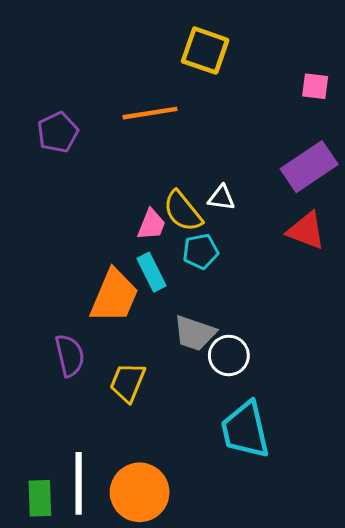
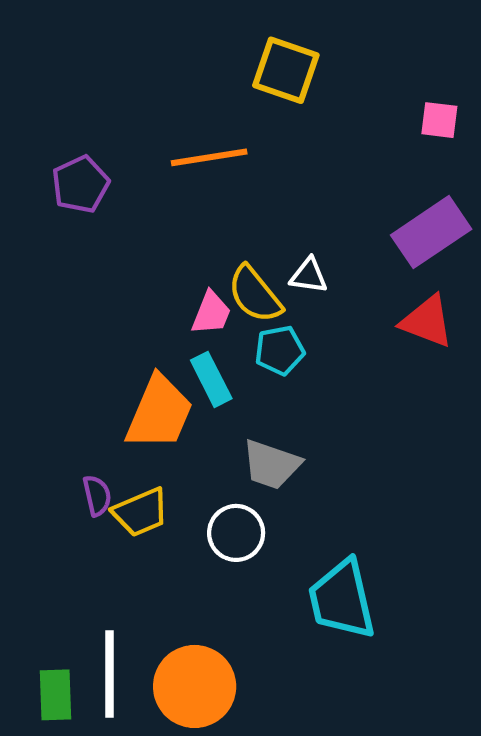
purple semicircle: (70, 355) -> (97, 496), size x0.7
white circle: (229, 355) -> (236, 533), moved
yellow trapezoid: (128, 382) -> (141, 512), moved, turned -135

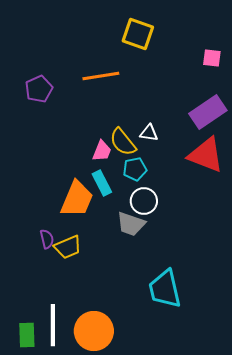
red triangle: (427, 321) -> (206, 155), size x1.4
white circle: (236, 533) -> (144, 201), moved

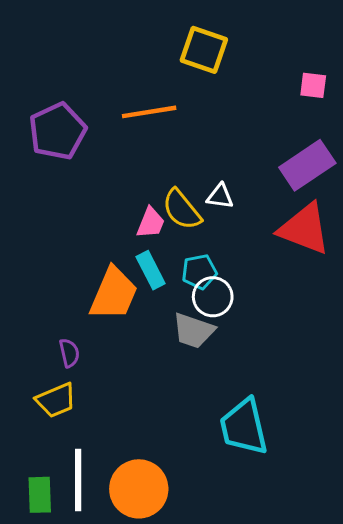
purple pentagon: (39, 89) -> (57, 131), size x1.4
cyan pentagon: (135, 169) -> (199, 272), moved
yellow trapezoid: (68, 247) -> (56, 400), moved

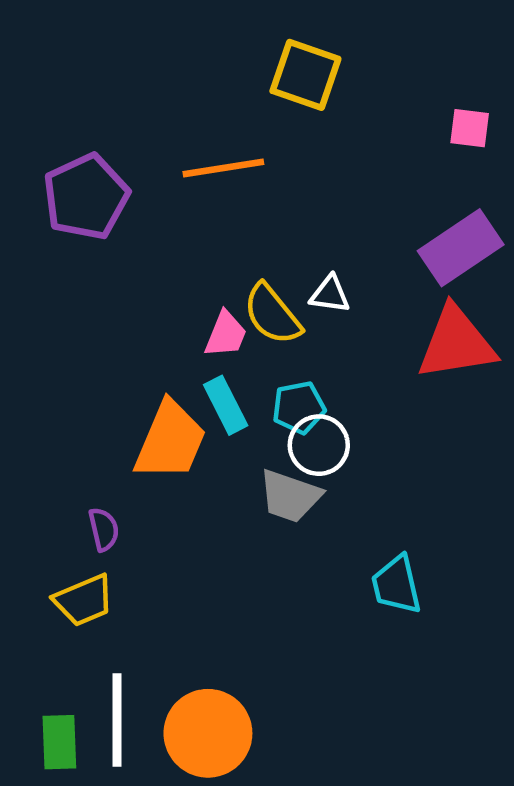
red triangle: (304, 229) -> (456, 343), turned -30
cyan trapezoid: (244, 427) -> (396, 585), moved, size x0.7

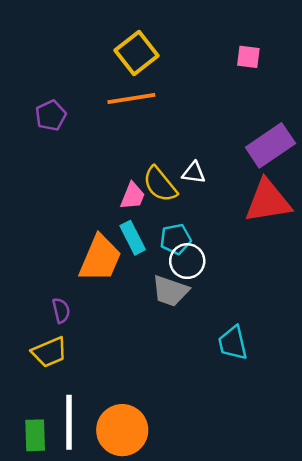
yellow square: (305, 75) -> (137, 53), moved, turned 33
pink square: (470, 128) -> (248, 57), moved
purple pentagon: (86, 197) -> (51, 115), size x0.6

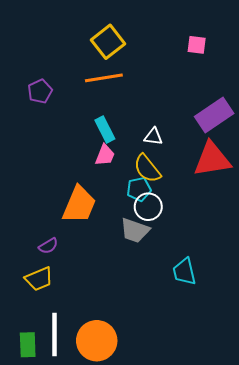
yellow semicircle: (160, 184) -> (147, 169), moved
cyan rectangle: (133, 238) -> (105, 129), moved
purple semicircle: (61, 310) -> (48, 246), turned 72

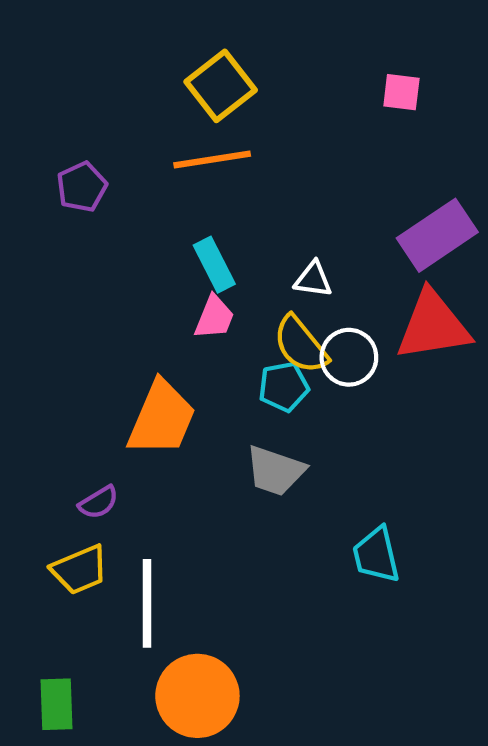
white circle: (148, 207) -> (349, 357), moved
white line: (54, 334) -> (147, 603), moved

